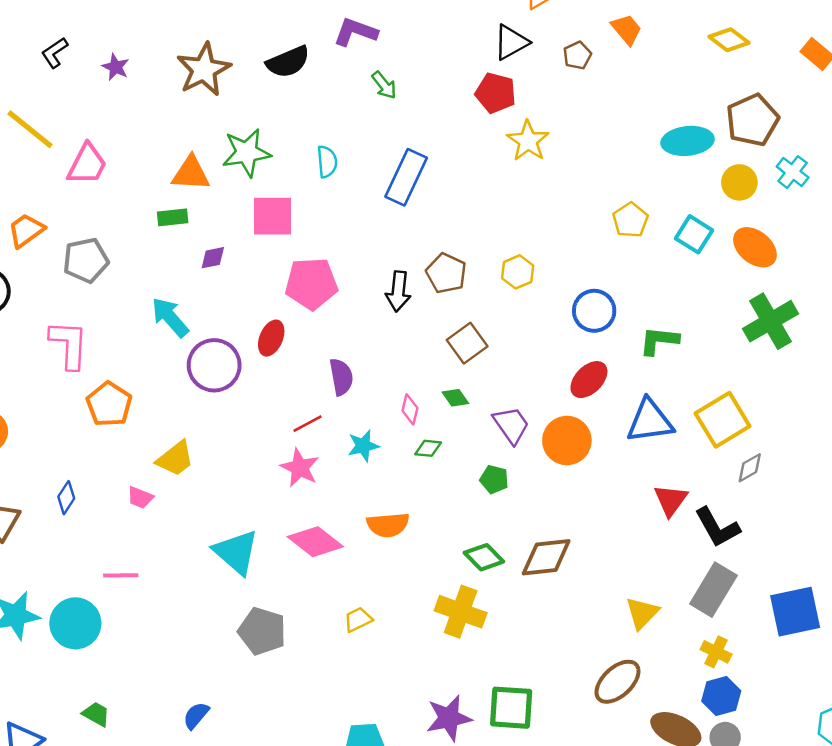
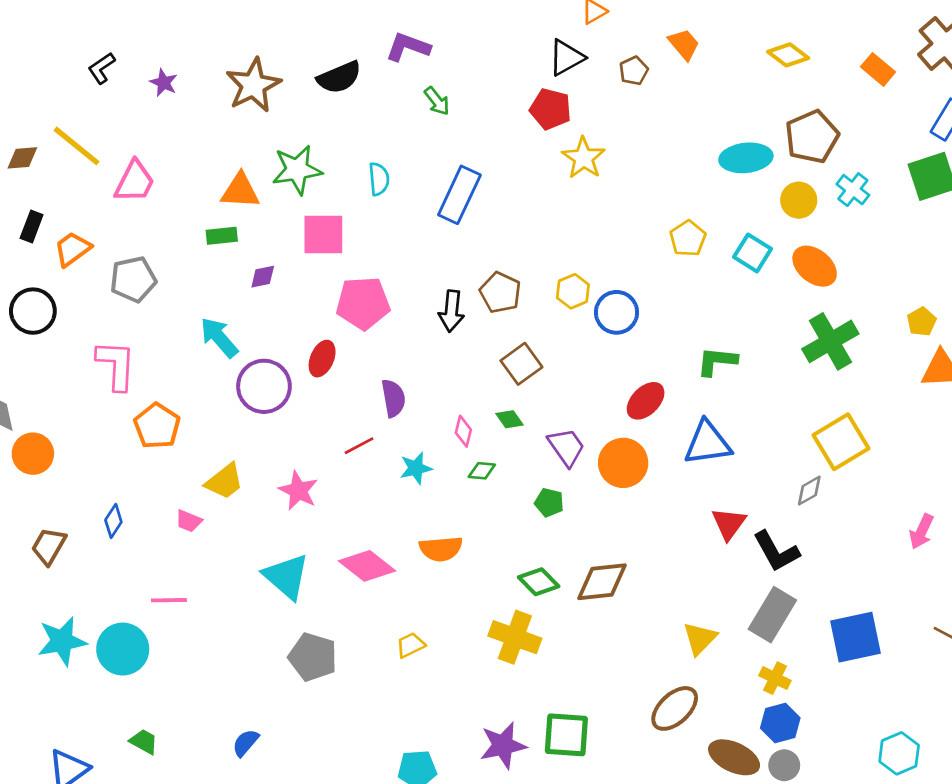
blue circle: (594, 311) -> (617, 312), moved
yellow square: (723, 420) -> (841, 442), moved
pink star: (300, 468) -> (298, 491), moved

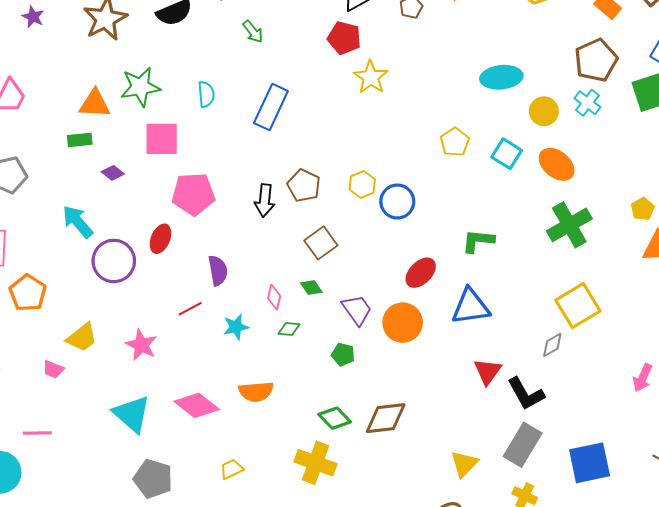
brown pentagon: (812, 137) -> (596, 60), moved
purple diamond: (263, 277) -> (113, 173), turned 50

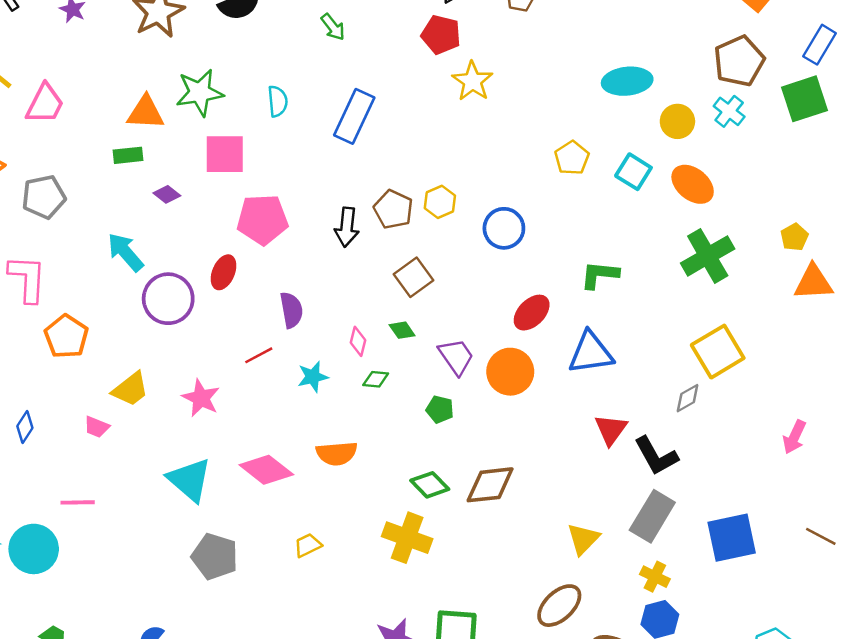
yellow hexagon: (362, 185) -> (440, 202), moved

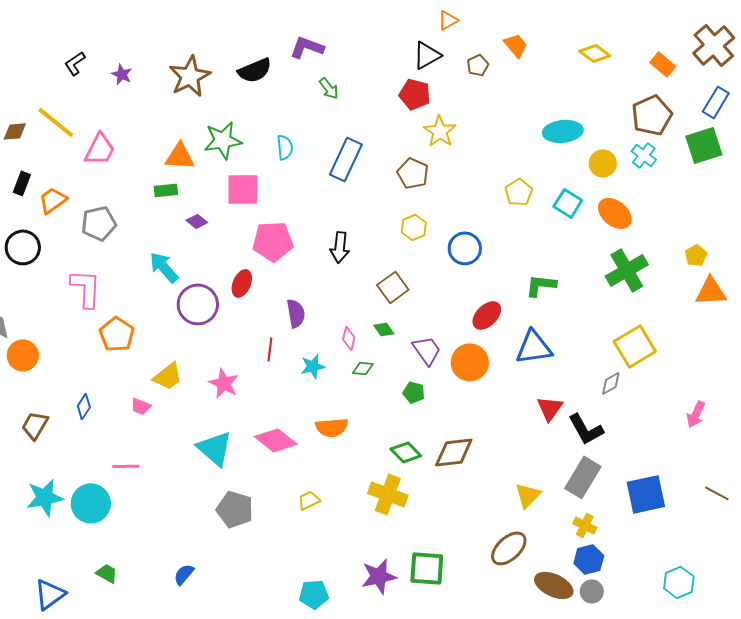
brown pentagon: (393, 209) -> (413, 173), moved
red line: (259, 355) -> (270, 349), turned -55

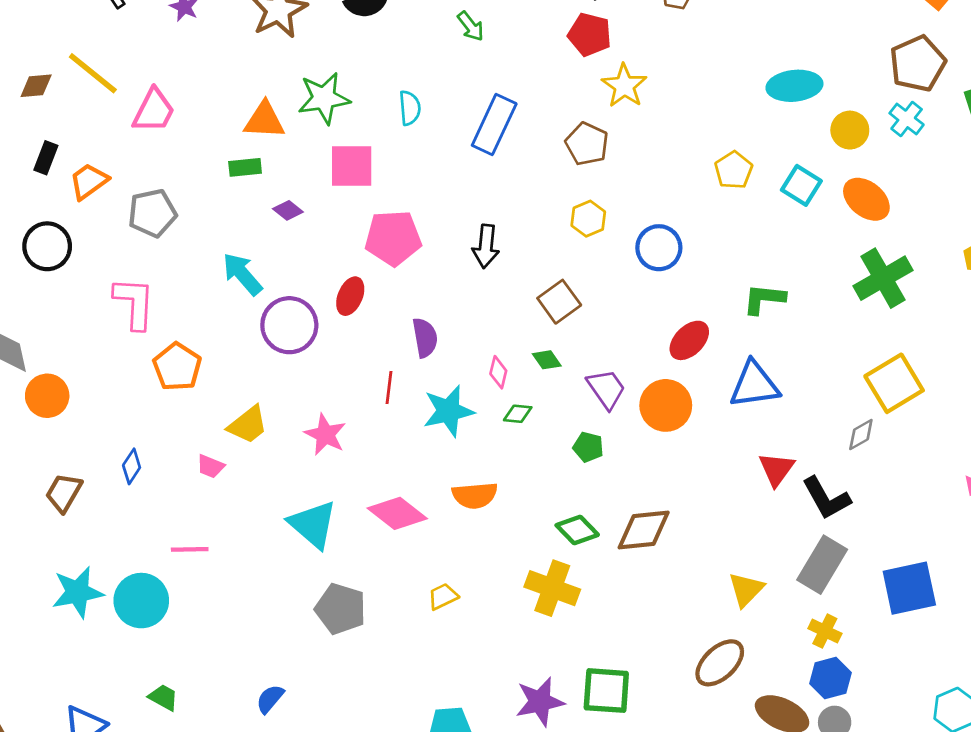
cyan star: (313, 366) -> (448, 411), size x1.5

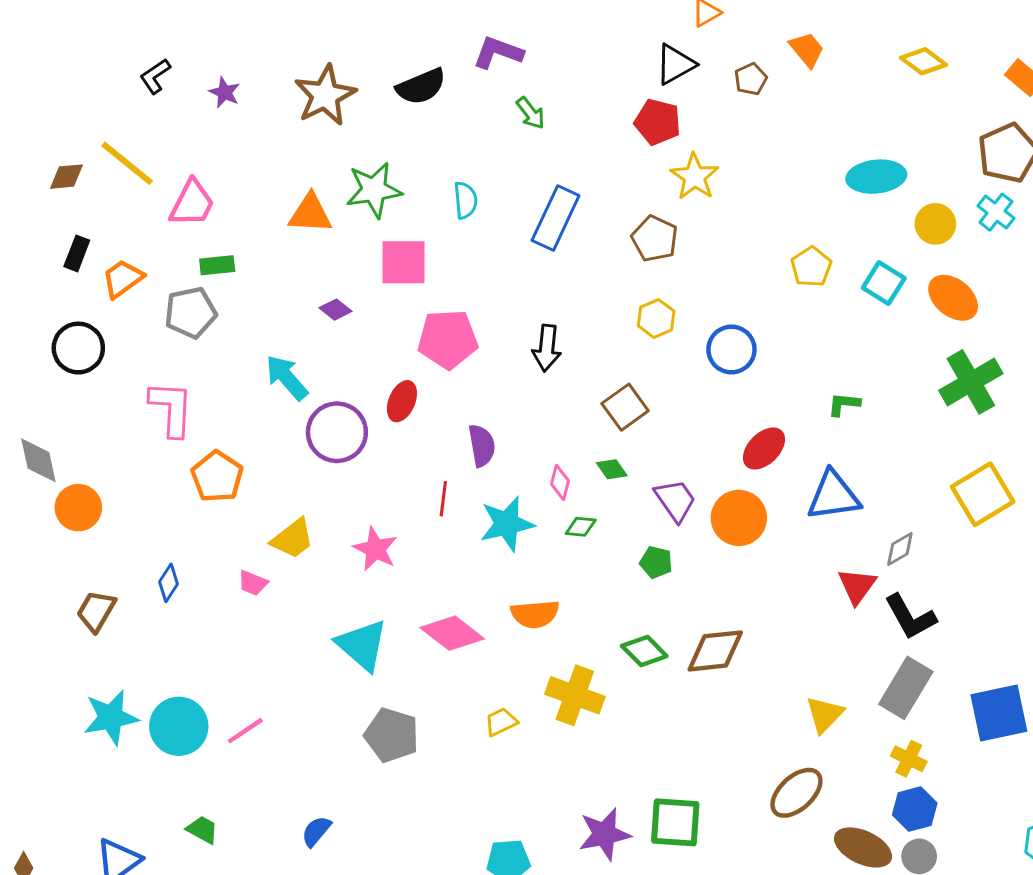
green rectangle: (245, 167) -> (217, 265), moved
green L-shape: (764, 299) -> (844, 404), size x0.7
gray diamond: (861, 435) -> (900, 549), moved
pink line: (190, 549) -> (245, 731), moved, turned -33
yellow cross: (552, 588) -> (575, 695), moved

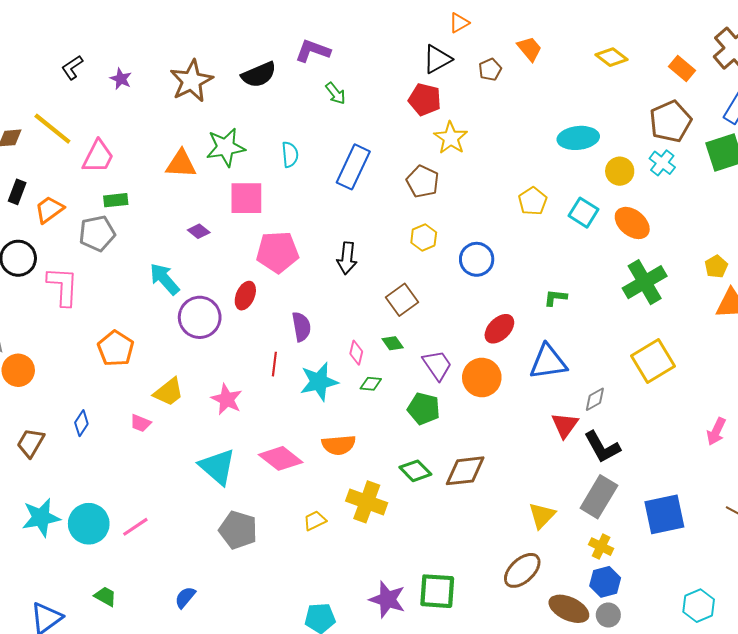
pink L-shape: (171, 409) -> (63, 286), moved
green pentagon: (656, 562) -> (424, 409), size x1.4
purple star: (604, 834) -> (387, 599), turned 30

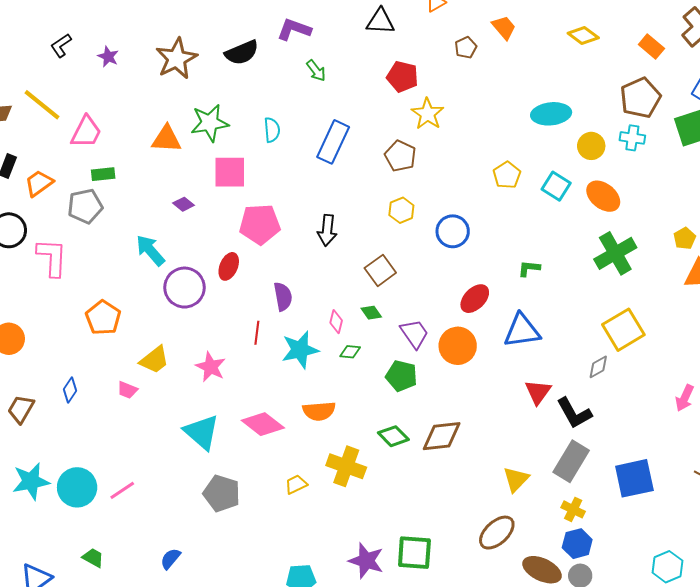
black triangle: (437, 59) -> (380, 21), moved, turned 32
cyan cross: (662, 163) -> (632, 138), turned -30
gray diamond: (595, 399) -> (598, 367), moved

